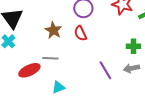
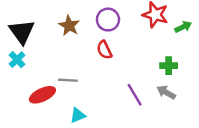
brown star: (53, 30) -> (69, 26), moved
gray arrow: (131, 68) -> (166, 92), turned 42

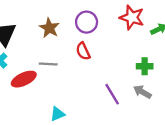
gray line: (68, 80) -> (48, 64), moved
red ellipse: (42, 95) -> (24, 79), moved

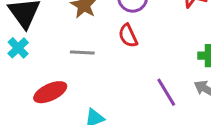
red ellipse: (24, 79) -> (50, 92), moved

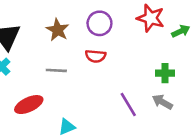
red semicircle: (128, 36) -> (96, 56), turned -60

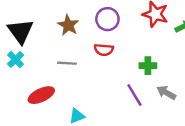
green cross: (165, 73) -> (148, 66), moved

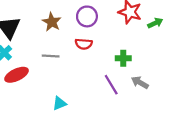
red ellipse: (41, 95) -> (17, 75), moved

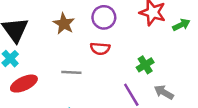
gray line: (51, 56) -> (71, 72), moved
green cross: (123, 58) -> (145, 65), turned -32

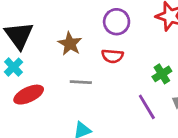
brown star: (64, 24) -> (70, 44), moved

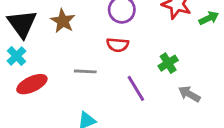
brown star: (70, 44) -> (63, 21), moved
purple line: (147, 107) -> (136, 88), moved

